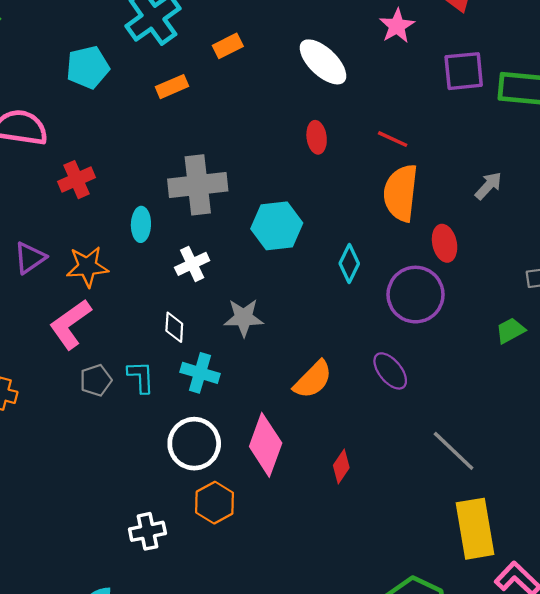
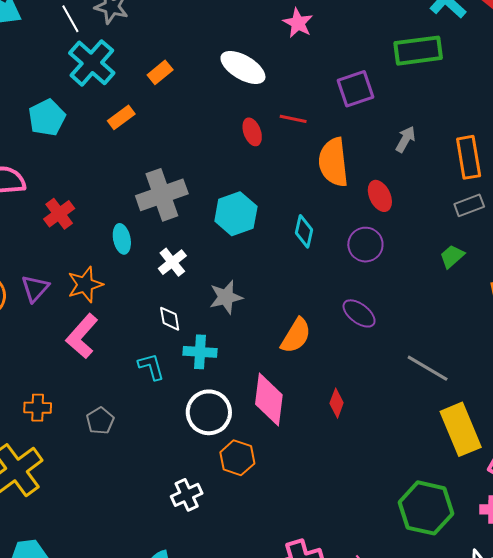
purple square: (464, 71) -> (355, 89), moved
red line: (393, 139) -> (293, 119), moved
purple circle: (416, 295) -> (365, 245), size x0.7
gray pentagon: (96, 380) -> (100, 421), moved

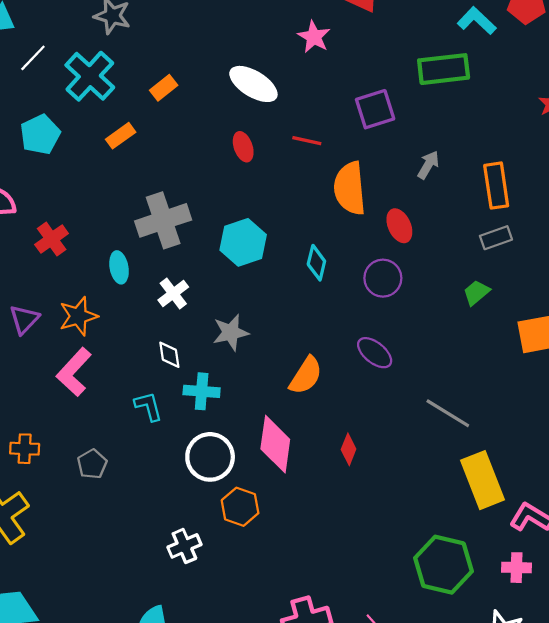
white line: (70, 19) -> (33, 58), moved, turned 72
red ellipse: (252, 132) -> (243, 147), moved

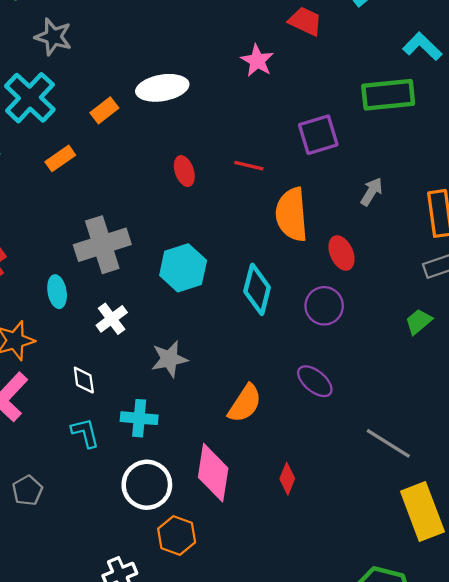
white ellipse: (253, 84) -> (162, 88), moved, turned -42
cyan diamond: (316, 263) -> (257, 289), size x1.4
white diamond: (169, 355) -> (84, 380), moved

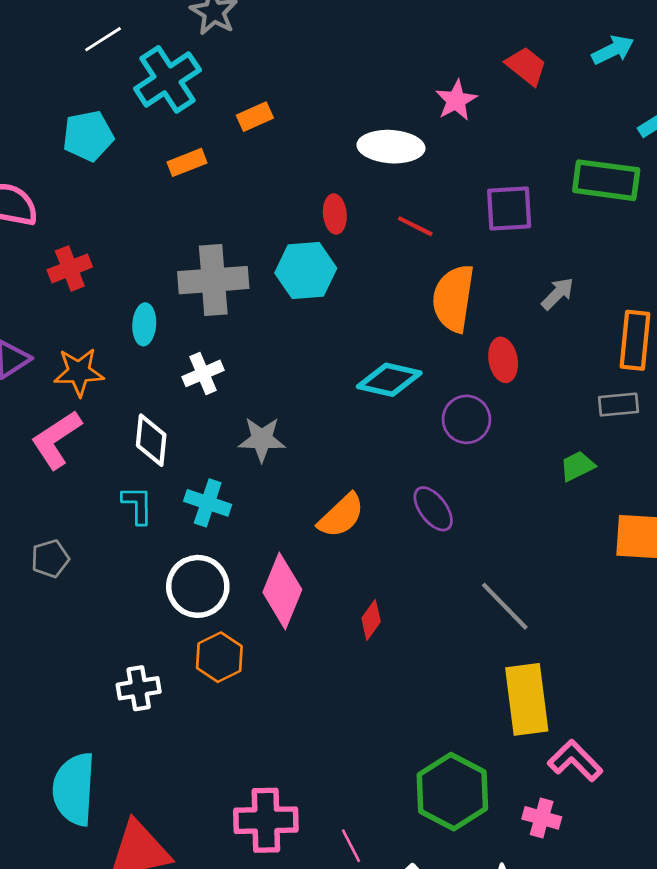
white ellipse: (162, 88) -> (391, 147), moved
cyan hexagon: (183, 268) -> (306, 271), moved
cyan diamond: (257, 289) -> (389, 380), turned 75
white diamond: (84, 380) -> (151, 440), size x1.4

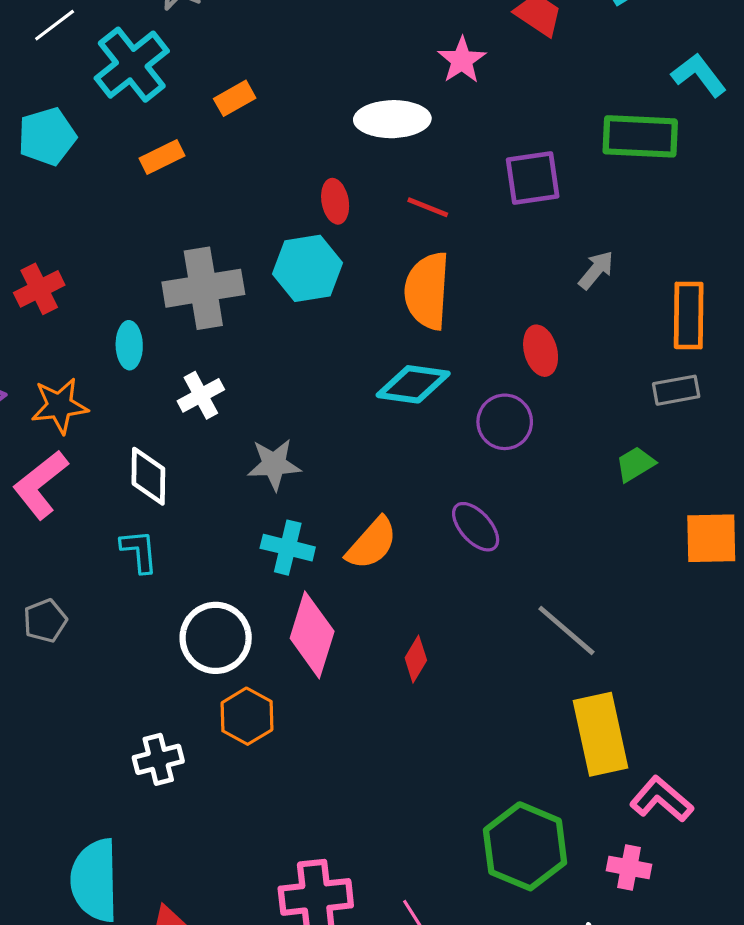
orange semicircle: (453, 298) -> (427, 291), moved
cyan cross: (208, 503) -> (288, 548), moved

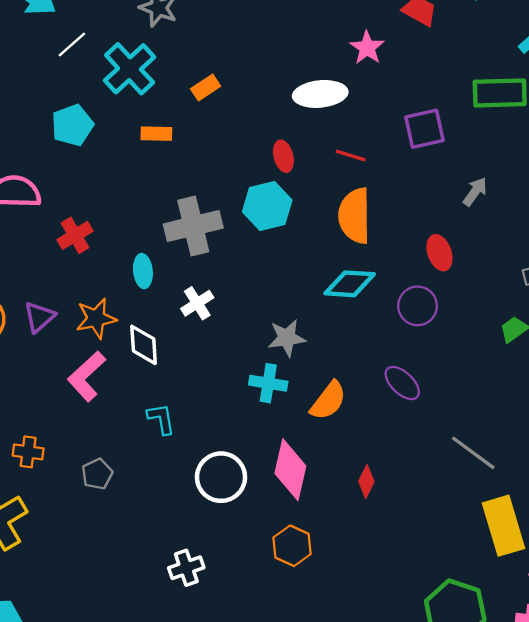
orange rectangle: (162, 157) -> (156, 134), turned 32
gray star: (274, 464) -> (287, 338), moved
white diamond: (148, 476) -> (144, 345), moved
cyan cross: (288, 548) -> (268, 383), moved
orange hexagon: (247, 716) -> (292, 546), moved

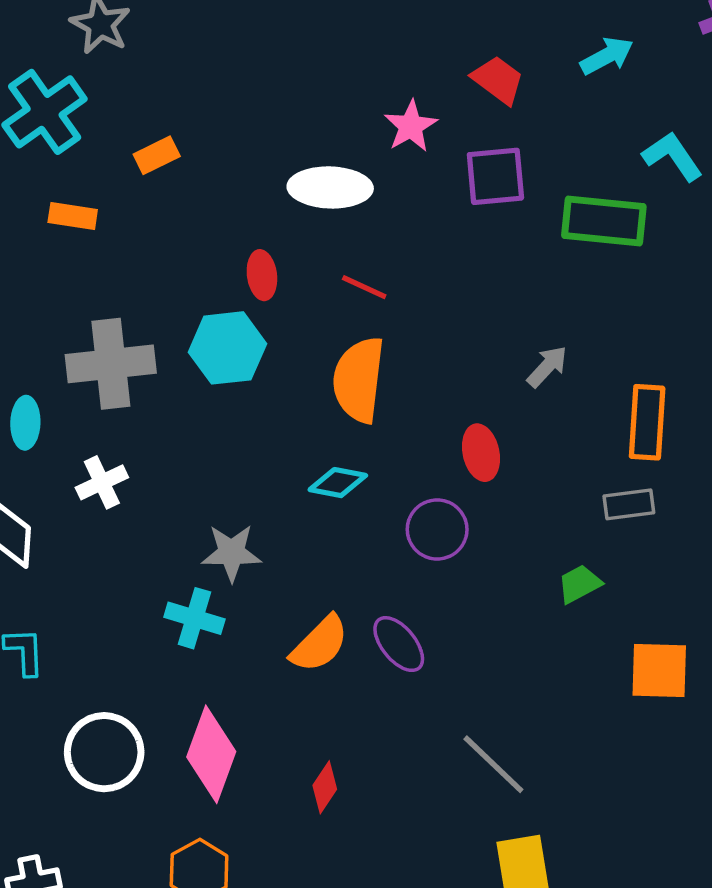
purple square: (424, 129) -> (495, 176), moved
cyan diamond: (350, 284) -> (338, 483), size x0.7
orange semicircle: (328, 401) -> (320, 644), moved

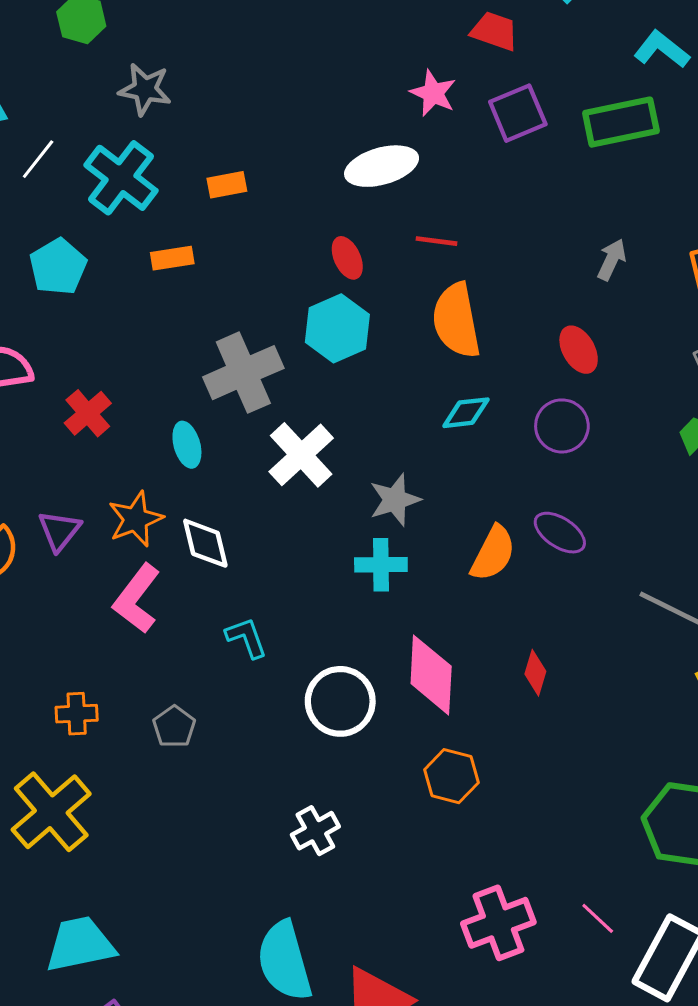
orange rectangle: (157, 155) -> (227, 185), turned 33
white cross: (102, 482) -> (301, 455), moved, size x1.5

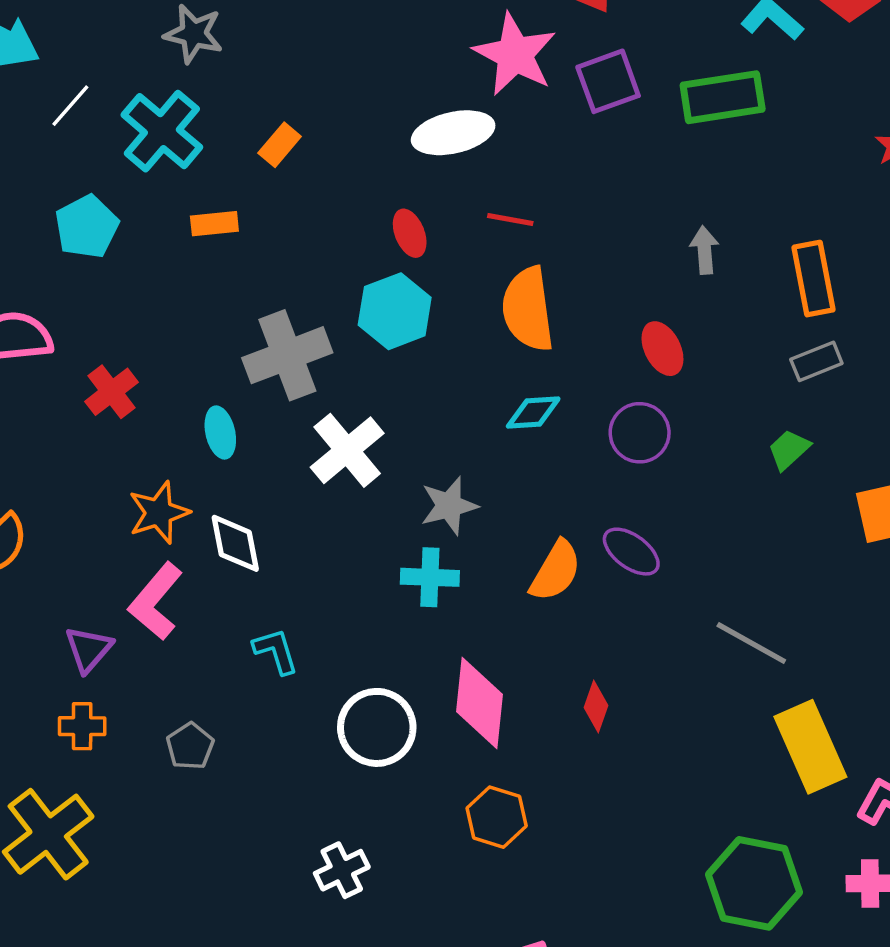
pink star: (433, 93) -> (515, 54), size x1.6
orange rectangle: (227, 185) -> (280, 145), turned -42
gray arrow: (612, 260) -> (704, 250), turned -33
purple triangle: (59, 531) -> (88, 649), moved

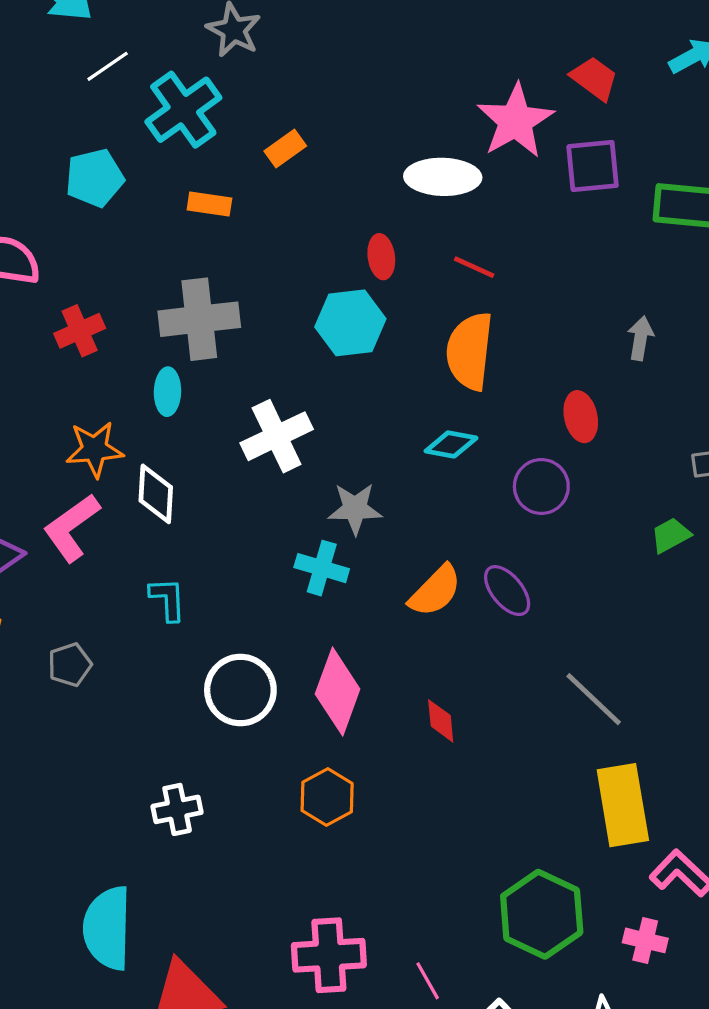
gray cross: (287, 355) -> (199, 319), moved
red diamond: (596, 706) -> (441, 721), turned -39

